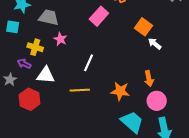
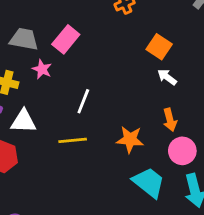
pink rectangle: (99, 16) -> (66, 39), moved
white arrow: (155, 44) -> (167, 77), moved

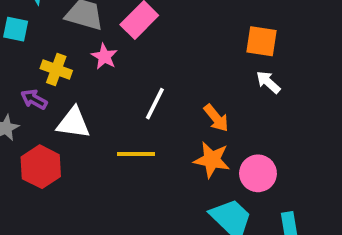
orange square: (159, 47) -> (261, 41), turned -30
orange arrow: (170, 120) -> (216, 118), moved, turned -30
pink circle: (182, 151) -> (258, 173), moved

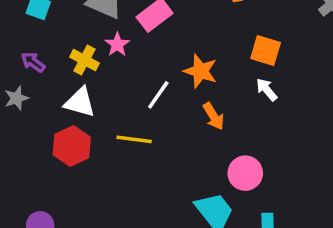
yellow cross: (56, 69) -> (84, 60), moved
purple arrow: (34, 99) -> (33, 62), moved
orange star: (212, 160) -> (201, 71), moved
red hexagon: (41, 167) -> (72, 146), moved

